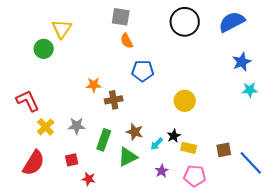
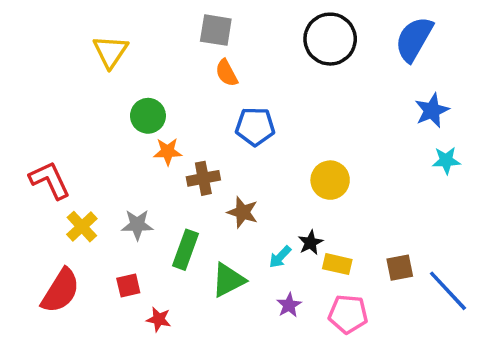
blue semicircle: (232, 22) -> (414, 39), turned -32
green circle: (44, 49) -> (148, 116), moved
brown star: (135, 132) -> (243, 212), moved

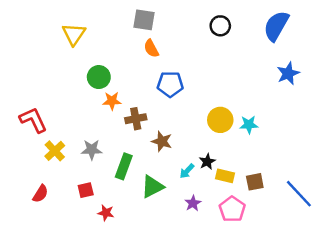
black circle: (330, 39) -> (220, 26), size x0.6
cyan star: (446, 160) -> (249, 125), moved
brown square: (400, 268) -> (255, 182), moved
red semicircle: (60, 291) -> (40, 194), size x0.6
pink pentagon: (348, 314) -> (232, 209), turned 30

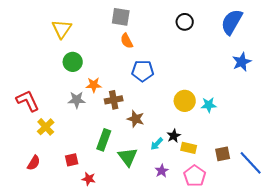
green circle: (99, 77) -> (73, 62), moved
gray star: (92, 150) -> (77, 100), moved
brown square: (255, 182) -> (223, 154), moved
green triangle: (152, 187) -> (128, 157), turned -40

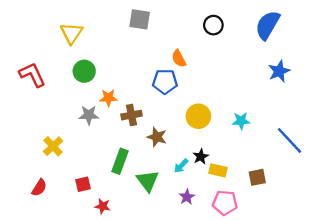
orange semicircle: (127, 41) -> (179, 59), moved
red L-shape: (28, 101) -> (32, 75), moved
yellow circle: (185, 101) -> (198, 116), moved
blue line: (251, 163) -> (290, 140), moved
pink pentagon: (195, 176) -> (225, 203), turned -30

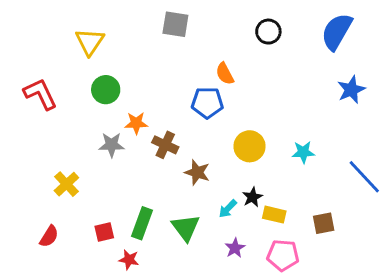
brown cross: (131, 115) -> (165, 145), turned 36
green rectangle: (120, 161) -> (142, 223), moved

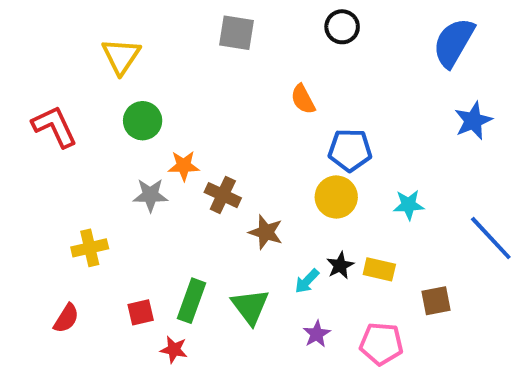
black circle: (268, 32) -> (342, 27), moved
blue pentagon: (207, 103) -> (350, 150), moved
yellow cross: (66, 184) -> (90, 248), turned 30
yellow rectangle: (274, 215) -> (379, 269), moved

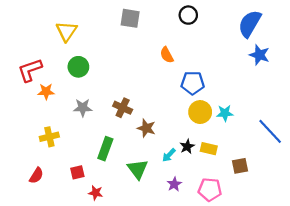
blue star: (473, 121) -> (259, 55), moved, turned -30
red L-shape: (55, 127) -> (30, 70), turned -84
orange star: (184, 166) -> (46, 92), moved
yellow circle: (336, 197) -> (200, 112), moved
green rectangle: (191, 301) -> (105, 149), moved

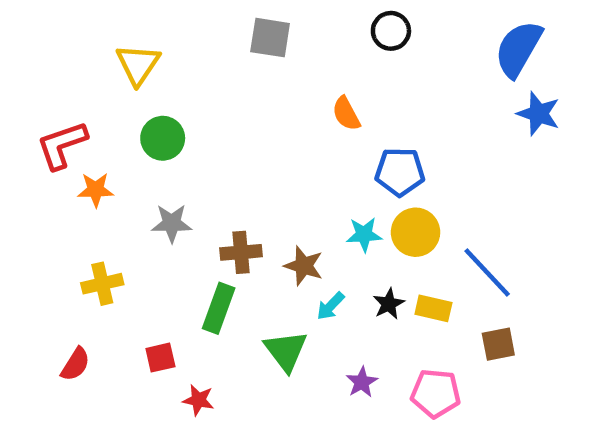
brown cross: (123, 108) -> (241, 252), moved, turned -30
cyan star: (225, 113) -> (364, 234), moved
blue line: (270, 131) -> (487, 273), moved
cyan arrow: (169, 155) -> (330, 306), moved

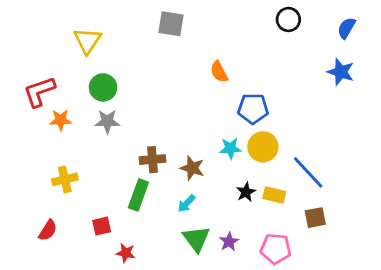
black circle: (391, 31) -> (288, 19), moved
blue semicircle: (518, 49) -> (346, 28), moved, size x0.6
gray star: (172, 223) -> (107, 121), moved
cyan arrow: (330, 306) -> (187, 203), moved
green triangle: (286, 351) -> (196, 239), moved

